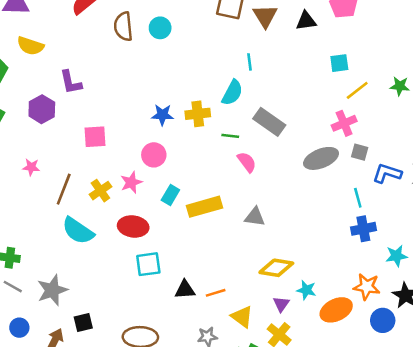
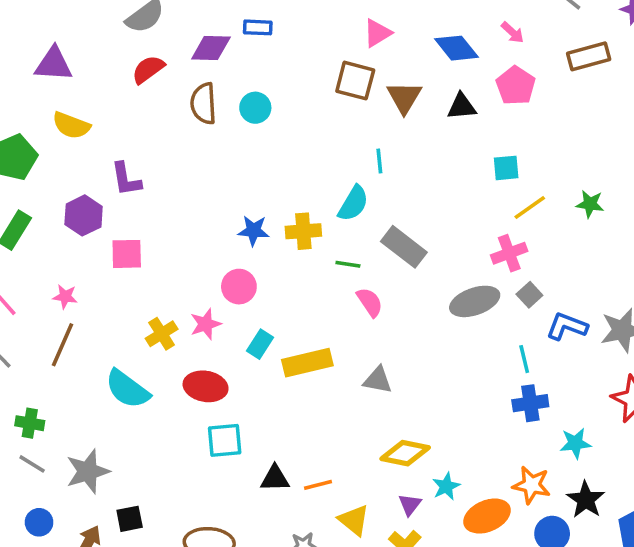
pink square: (95, 137) -> (127, 254), moved
gray square: (360, 152) -> (529, 295), turned 30
brown line: (64, 189) -> (63, 345), moved
cyan star: (306, 290) -> (446, 486), turned 30

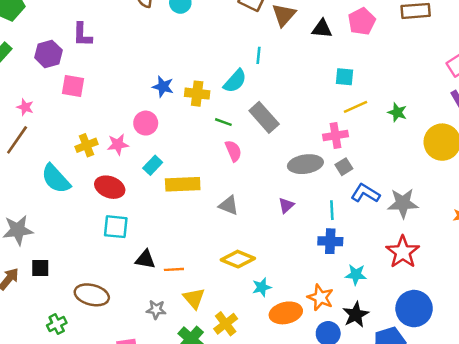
purple triangle: (410, 504) -> (286, 205), moved

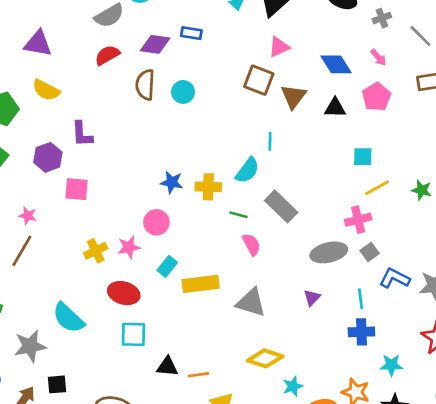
cyan semicircle: (56, 179) -> (68, 318), moved
gray triangle: (229, 205) -> (251, 302), size x1.4

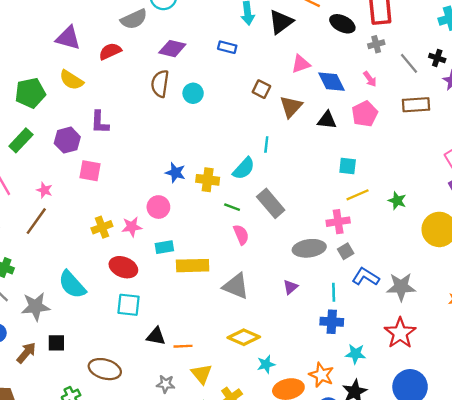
blue rectangle: (191, 33) -> (227, 47), moved
pink triangle: (279, 47) -> (301, 64), moved
red semicircle: (107, 55) -> (110, 51), moved
brown square: (259, 80) -> (261, 89), size x0.7
cyan rectangle: (167, 266) -> (164, 247), turned 36

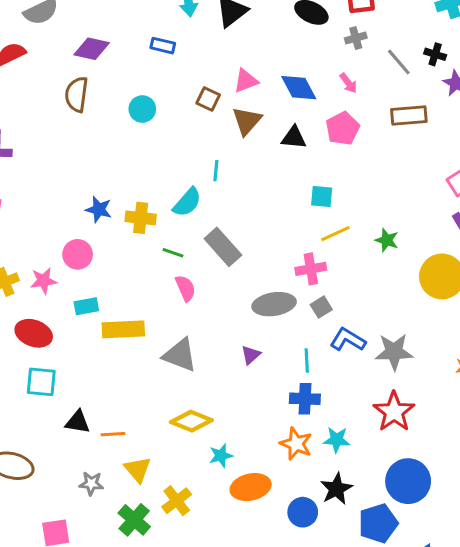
pink triangle: (301, 64) -> (246, 81), moved
cyan circle: (193, 93) -> (142, 109), moved
orange star: (321, 375) -> (296, 444), moved

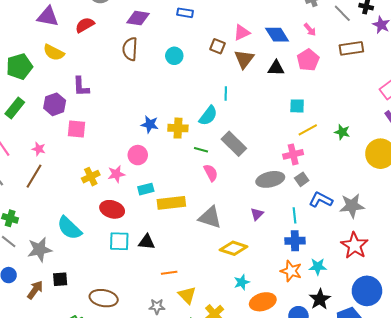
yellow diamond: (191, 421) -> (234, 248), moved
black triangle: (78, 422) -> (147, 242), moved

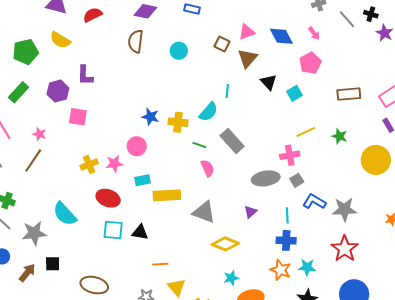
brown rectangle: (351, 48) -> (349, 94), moved
black triangle: (276, 68) -> (269, 82), moved, turned 42
cyan square: (297, 106) -> (294, 93), moved, turned -35

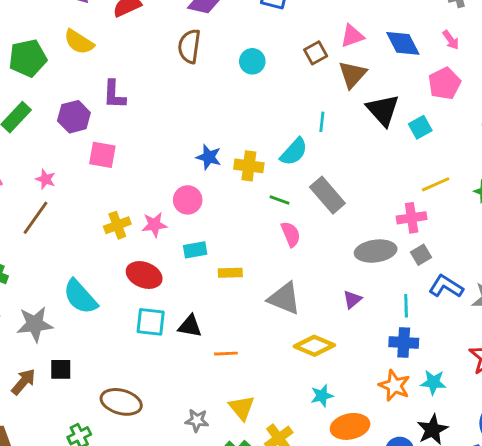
brown square: (222, 44) -> (316, 53), turned 35
black triangle: (269, 82) -> (383, 110), size x1.4
yellow rectangle: (167, 195) -> (230, 273), size x0.6
orange line: (160, 264) -> (226, 354), moved

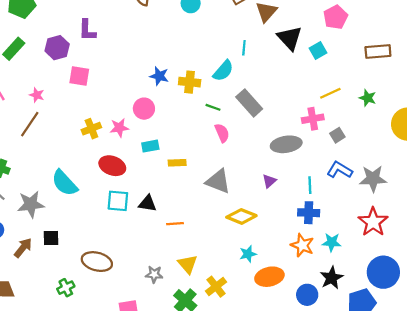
gray square: (421, 255) -> (337, 135), moved

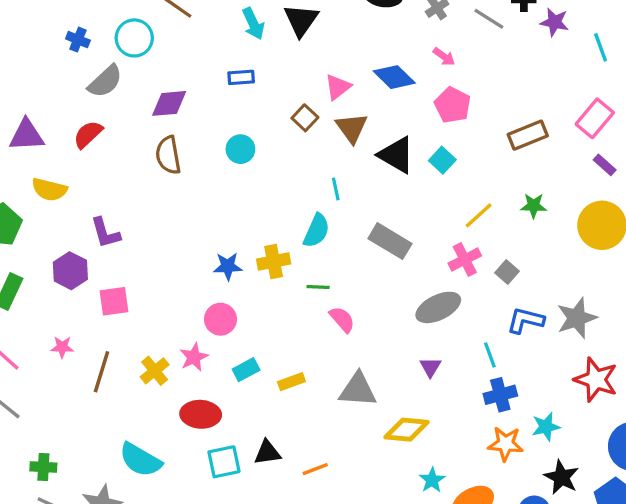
gray rectangle: (249, 103) -> (390, 241), moved
brown line: (30, 124) -> (102, 372), moved

